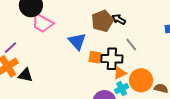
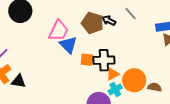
brown pentagon: (102, 21) -> (92, 23), turned -30
pink trapezoid: (42, 23) -> (59, 31), moved, turned -90
gray line: (131, 44) -> (131, 14), moved

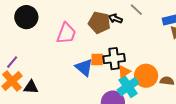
blue triangle: (68, 45) -> (84, 67), moved
cyan cross: (115, 89) -> (128, 87), size x1.5

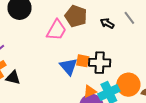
brown pentagon: (99, 22) -> (76, 16), moved
orange triangle: (124, 72) -> (90, 91), moved

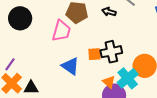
blue triangle: (69, 67) -> (70, 66), moved
orange triangle: (90, 91) -> (109, 82), turned -40

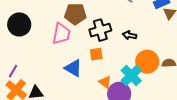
black arrow: (109, 12) -> (130, 35), moved
black cross: (111, 52) -> (100, 30), moved
orange triangle: (109, 82) -> (105, 82), moved

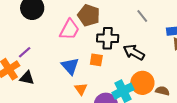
black arrow: (130, 35) -> (134, 52), size x1.5
purple line: (13, 71) -> (25, 52), moved
orange triangle: (105, 82) -> (81, 89), moved

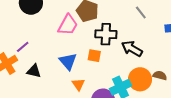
black triangle: (27, 78) -> (34, 71), moved
brown semicircle: (162, 91) -> (160, 75), moved

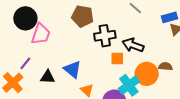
pink trapezoid: (68, 25) -> (41, 34), moved
orange square: (94, 56) -> (117, 58), moved
black triangle: (34, 71) -> (48, 77), moved

